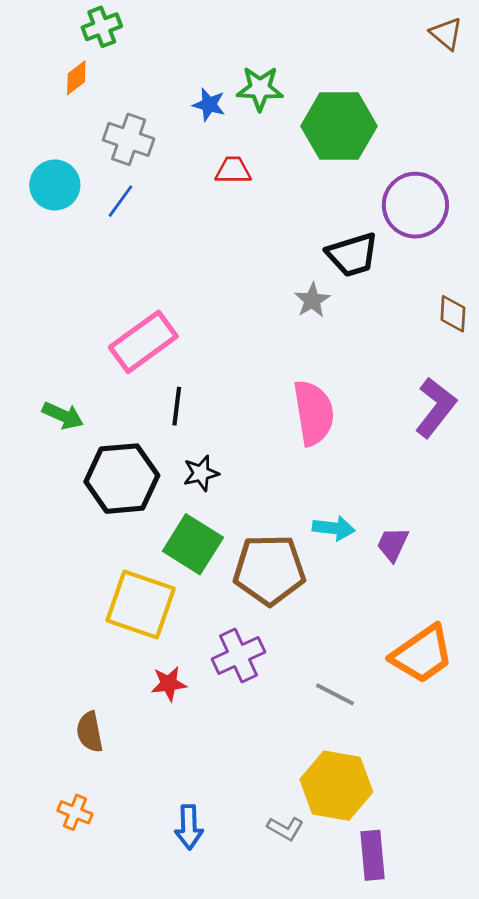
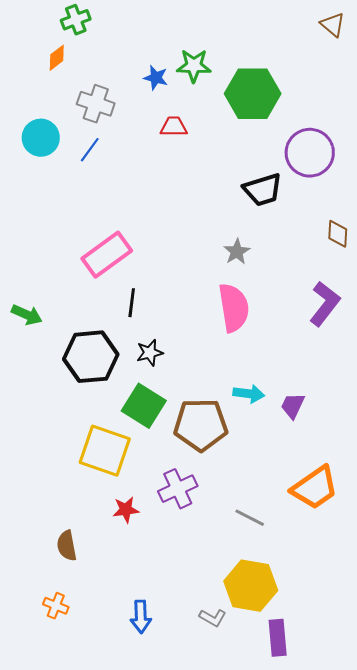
gray star: (312, 300) -> (237, 252), moved
green arrow: (63, 416) -> (27, 315), moved

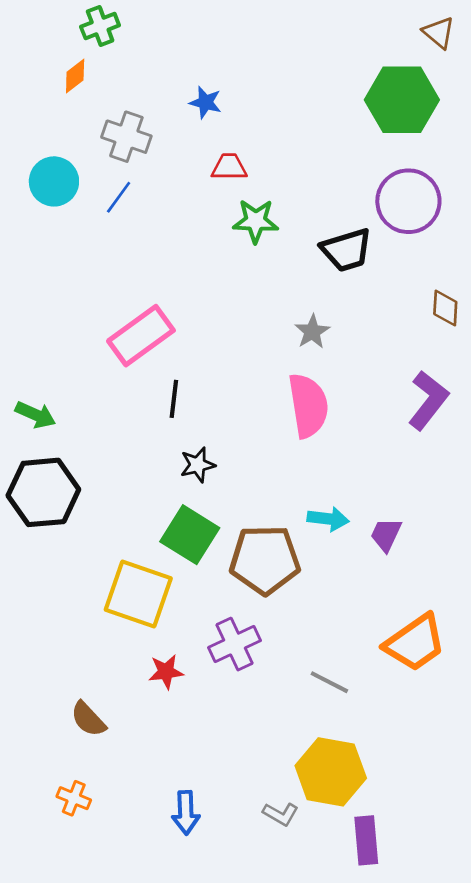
green star: (194, 66) -> (256, 221), moved
green hexagon: (253, 94) -> (402, 100), moved
black hexagon: (91, 357) -> (43, 492), moved
brown semicircle: (67, 546) -> (88, 719), turned -32

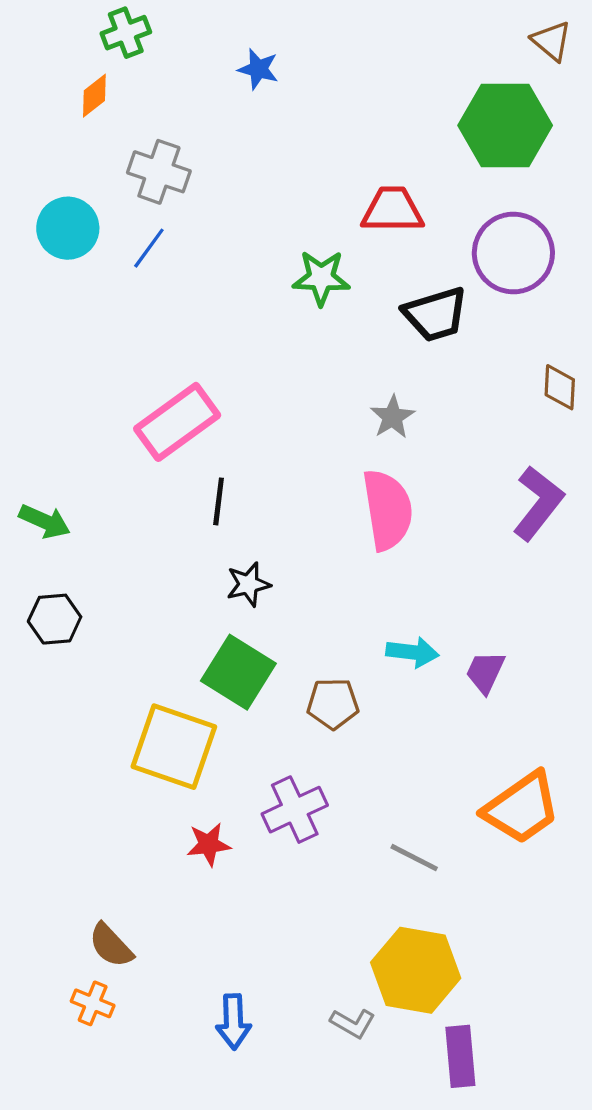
blue star: (206, 102) -> (258, 69), moved
red trapezoid: (229, 167) -> (392, 210), moved, size x1.4
black hexagon: (43, 492) -> (55, 619), size x0.6
brown pentagon: (265, 560) -> (333, 704), size x0.6
brown semicircle: (88, 719) -> (111, 945), moved

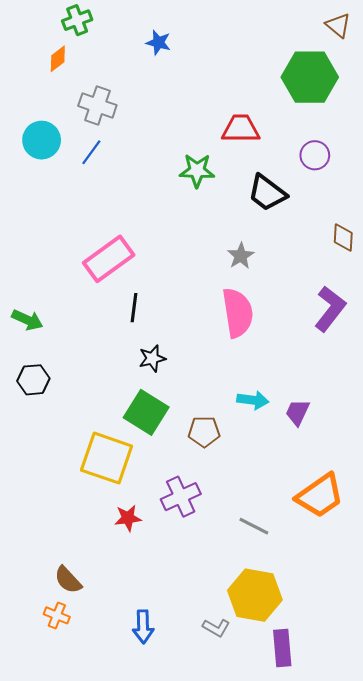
purple circle: (513, 253) -> (315, 155), size x0.6
black trapezoid: (436, 314) -> (267, 193), turned 54

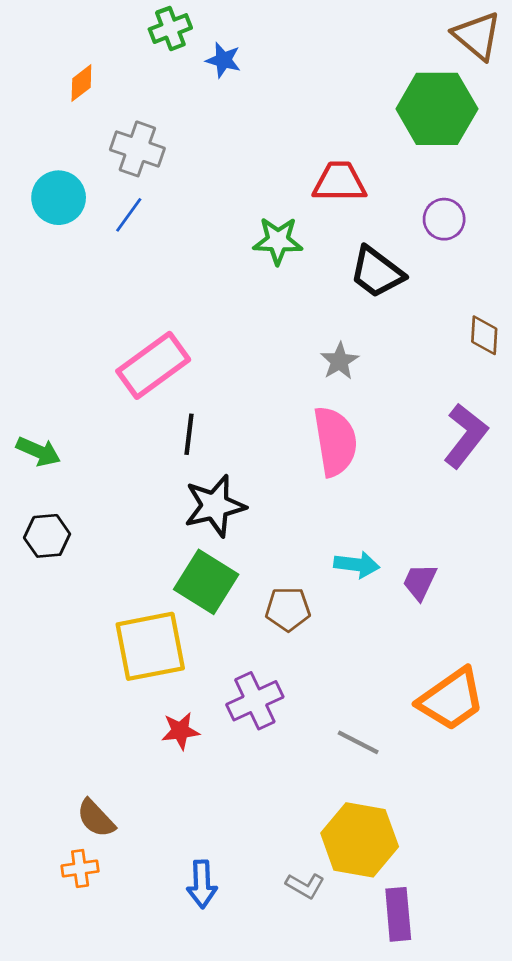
green cross: (77, 20) -> (170, 29), moved
brown triangle: (338, 25) -> (477, 36), size x1.4
black star: (152, 358) -> (215, 506), size x1.6
yellow square: (107, 458) -> (150, 646), turned -30
orange cross: (57, 615) -> (80, 868), turned -30

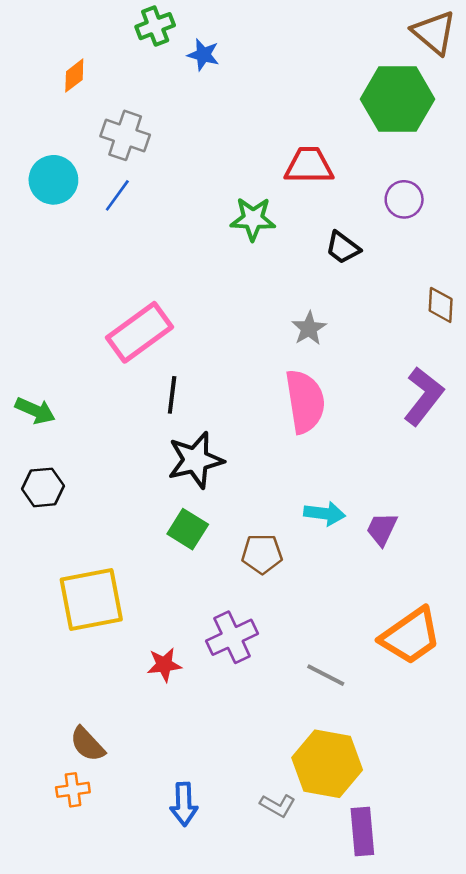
black trapezoid: (377, 272) -> (343, 248), size x0.7
green square: (206, 582) -> (188, 529), size x0.7
yellow square: (150, 646) -> (91, 600), moved

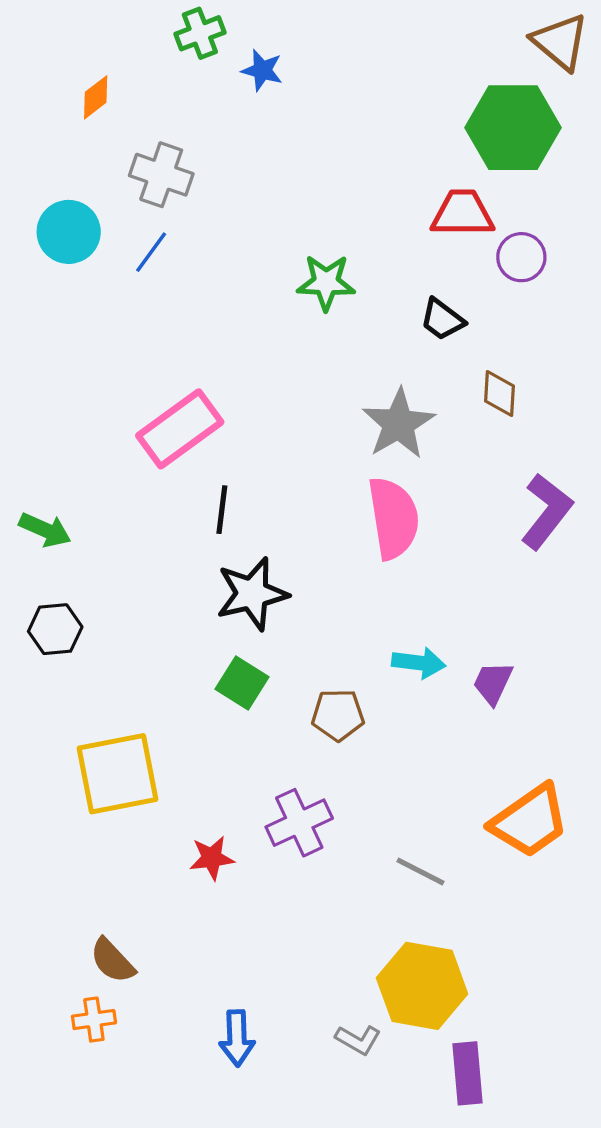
red trapezoid: (309, 165) -> (462, 213), moved
brown diamond: (441, 305) -> (499, 393), moved
gray star: (309, 328) -> (399, 424), size x1.6

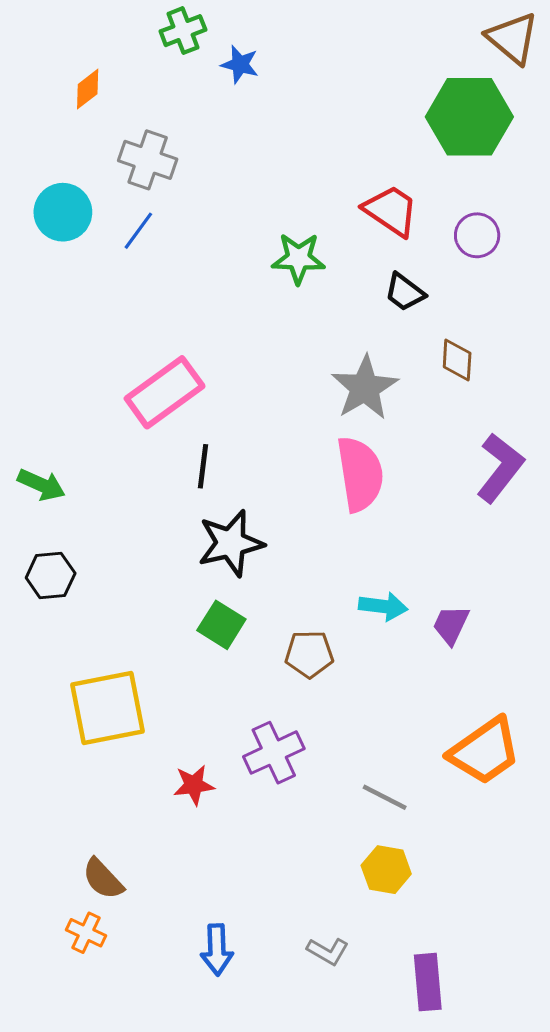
red trapezoid: (462, 213) -> (391, 211), moved, turned 34
yellow hexagon: (422, 986) -> (386, 870), moved, size x0.6
orange cross: (94, 1020) -> (86, 933), turned 33

